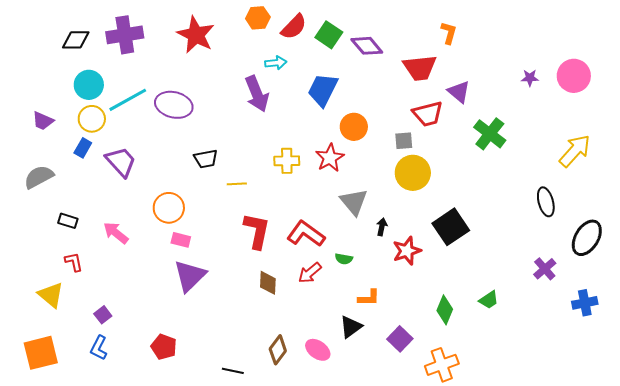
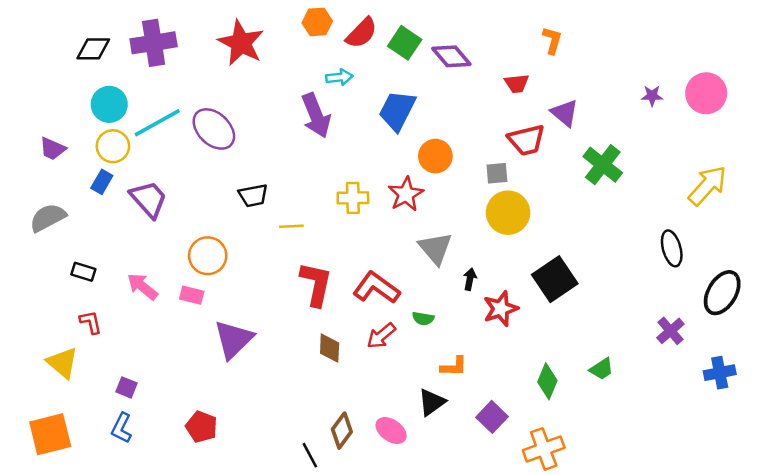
red trapezoid: (420, 68) -> (517, 83), size x0.6
purple ellipse: (174, 105) -> (214, 129), turned 30
pink rectangle: (181, 240) -> (192, 295), moved
purple square: (103, 315) -> (126, 387), turned -30
black line: (233, 371) -> (310, 455), moved, turned 50

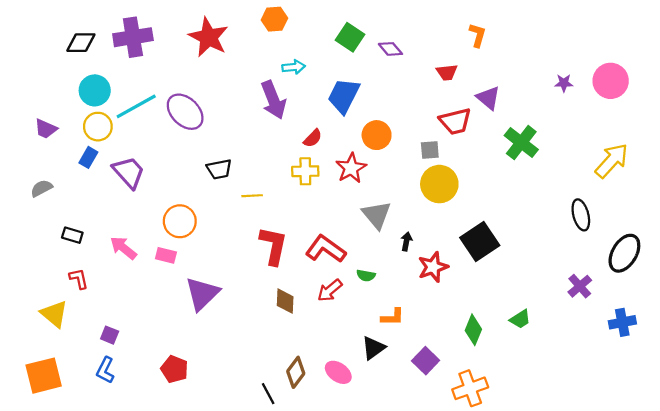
red semicircle: (362, 33) -> (313, 138), moved, size x0.7
purple diamond: (451, 56) -> (390, 49), size x0.7
gray semicircle: (48, 218) -> (41, 188), size x0.7

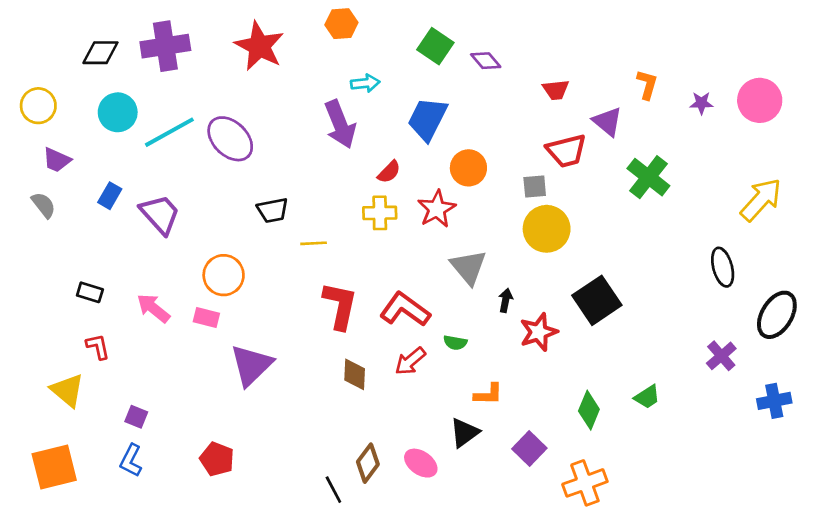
orange L-shape: (478, 35) -> (647, 85), moved
yellow circle: (98, 127) -> (38, 106), moved
gray semicircle: (41, 188) -> (44, 205), moved, turned 80

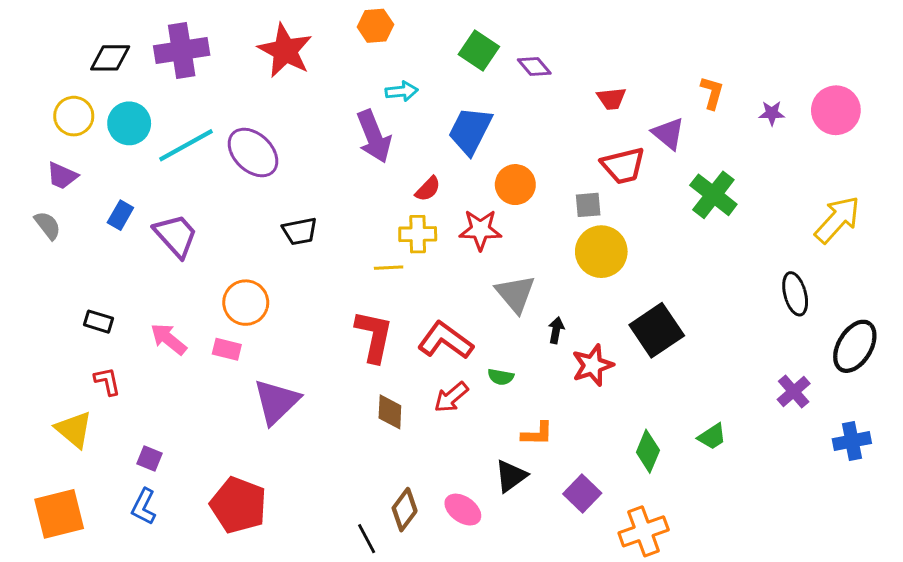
yellow circle: (38, 106) -> (74, 116), moved
red star: (437, 209) -> (480, 230), turned 30
yellow line: (314, 243) -> (389, 268), moved
red pentagon: (217, 459) -> (238, 505), size x1.5

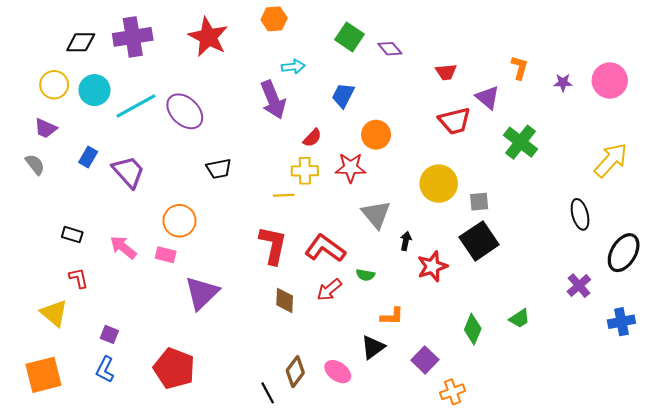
blue trapezoid: (470, 131) -> (343, 95), size x0.7
gray square: (588, 205) -> (479, 202), moved
orange cross: (644, 531) -> (453, 392), moved, size x0.7

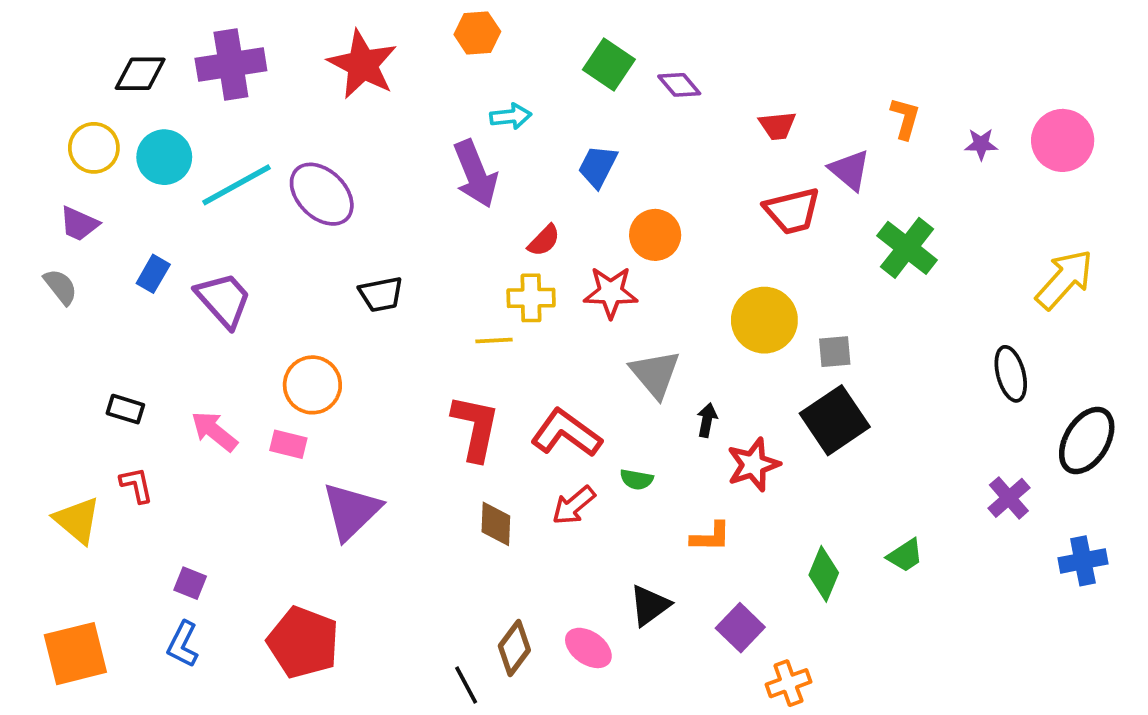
yellow triangle: (54, 313) -> (77, 520), moved
orange L-shape: (392, 316) -> (711, 537), moved

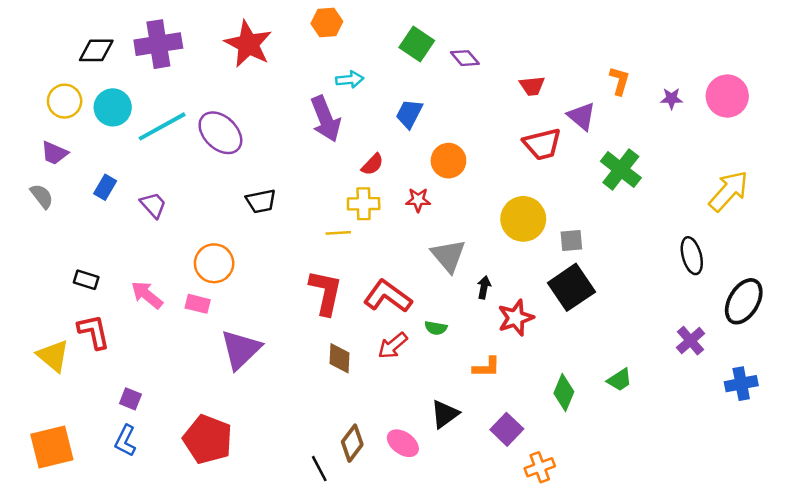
red star: (611, 292) -> (418, 200), size x0.7
purple trapezoid: (224, 300) -> (153, 205), size x0.7
red L-shape: (136, 485) -> (94, 332), size x1.4

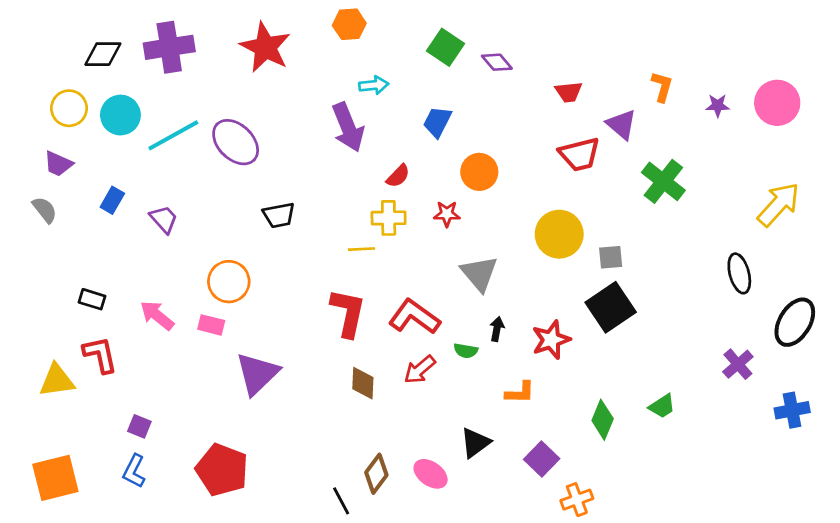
black arrow: (484, 287) -> (497, 329), moved
yellow triangle: (53, 356) -> (57, 380), turned -48

